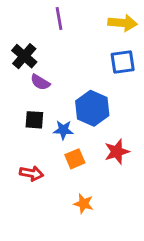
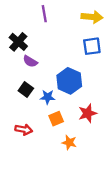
black square: (34, 120) -> (26, 89), turned 32
orange star: (84, 204) -> (69, 143), moved

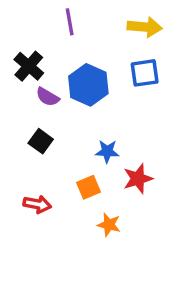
blue hexagon: (69, 81) -> (88, 85), moved
blue star: (48, 97) -> (107, 151), moved

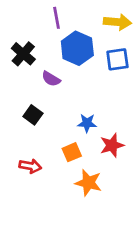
blue hexagon: (88, 85) -> (77, 48), moved
purple semicircle: (48, 97) -> (51, 79), moved
orange star: (109, 225) -> (88, 183), size x1.4

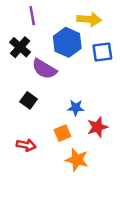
purple line: (57, 18) -> (32, 16), moved
yellow arrow: (117, 22) -> (89, 19), moved
purple semicircle: (51, 79) -> (44, 69), size x1.5

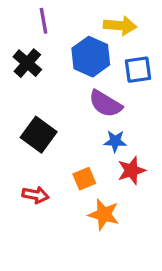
purple semicircle: (44, 69) -> (105, 104), moved
black square: (29, 100) -> (39, 135), size x1.5
blue star: (76, 108) -> (115, 141), moved

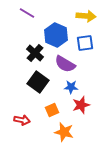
purple line: (44, 21) -> (27, 13), turned -49
yellow arrow: (120, 26) -> (86, 16), moved
black cross: (27, 63) -> (35, 53), moved
black square: (39, 135) -> (38, 82), moved

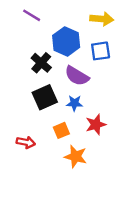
black square: (38, 82) -> (45, 97), turned 30
blue star: (71, 87) -> (74, 103), moved

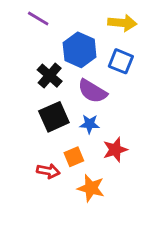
blue square: (101, 51) -> (121, 61), turned 30
red arrow: (26, 142) -> (48, 171), moved

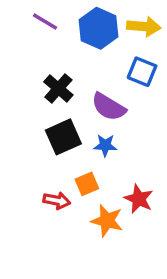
blue hexagon: (80, 50) -> (99, 28), moved
red star: (115, 150) -> (139, 199), moved, turned -30

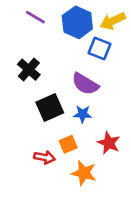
yellow arrow: (144, 27) -> (113, 21), turned 150
blue square: (142, 72) -> (100, 49), moved
black cross: (58, 88) -> (29, 70), moved
red star: (139, 199) -> (109, 143), moved

